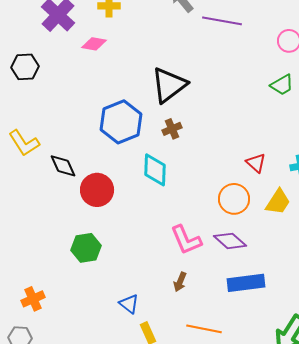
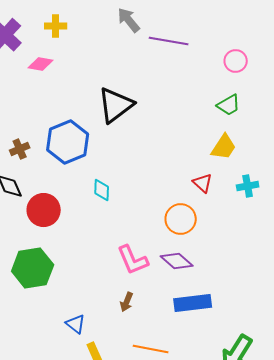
brown cross: (172, 129) -> (20, 149), moved
cyan diamond: (155, 170) -> (102, 190), size x0.7
yellow trapezoid: (278, 202) -> (224, 147), moved
green hexagon: (86, 248) -> (33, 268), size x1.4

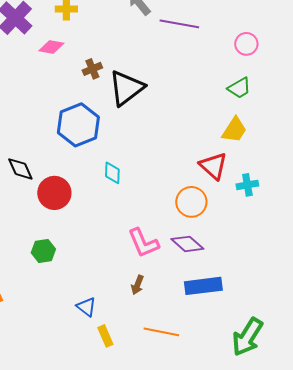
brown cross: (20, 149) -> (92, 69), moved
red triangle: (203, 183) -> (213, 166), size x1.4
cyan cross: (248, 186) -> (247, 185), moved
green hexagon: (33, 268) -> (43, 251), size x0.6

